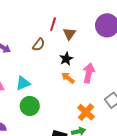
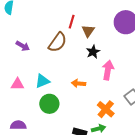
brown semicircle: (39, 45) -> (58, 42), size x1.5
black star: (66, 59) -> (93, 52), moved
orange arrow: (68, 78) -> (78, 83), moved, turned -32

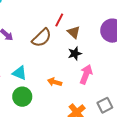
brown triangle: (88, 31) -> (74, 32), turned -32
cyan triangle: (42, 81) -> (20, 73), turned 35

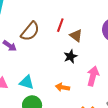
brown semicircle: (42, 38) -> (30, 31), moved
black star: (75, 54) -> (70, 56), moved

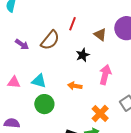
brown semicircle: (30, 31) -> (50, 40), moved
brown triangle: (76, 36) -> (100, 34), moved

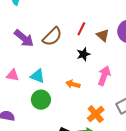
red line: (73, 24) -> (81, 29), moved
purple arrow: (22, 44) -> (24, 38), size x1.5

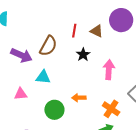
cyan triangle: (38, 76) -> (43, 77), moved
orange arrow: (73, 84) -> (79, 98), moved

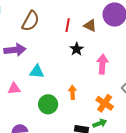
brown semicircle: (48, 46) -> (31, 21), moved
purple arrow: (21, 55) -> (15, 50), turned -30
orange arrow: (79, 98) -> (72, 92), turned 88

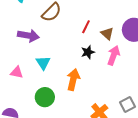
pink arrow: (102, 64) -> (114, 55), moved
cyan triangle: (37, 72) -> (43, 63), turned 35
orange arrow: (72, 92) -> (73, 80), moved, size x1.5

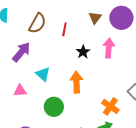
red line: (86, 27) -> (64, 29), moved
brown triangle: (107, 33) -> (95, 18), moved, turned 40
purple arrow: (28, 36) -> (21, 52), turned -45

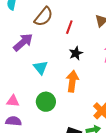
black star: (83, 52) -> (76, 53), moved
pink triangle: (20, 91) -> (13, 101), moved

